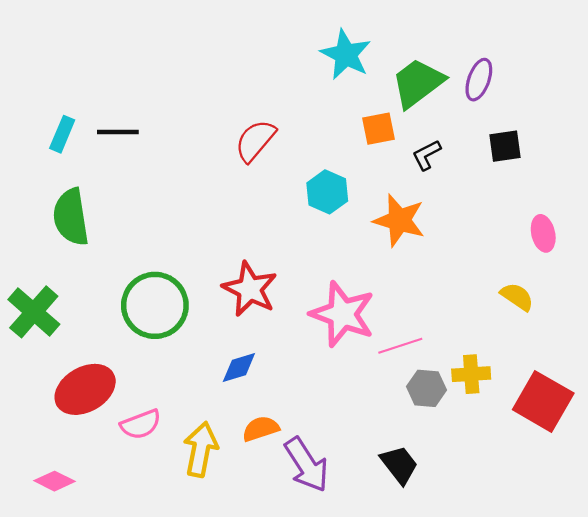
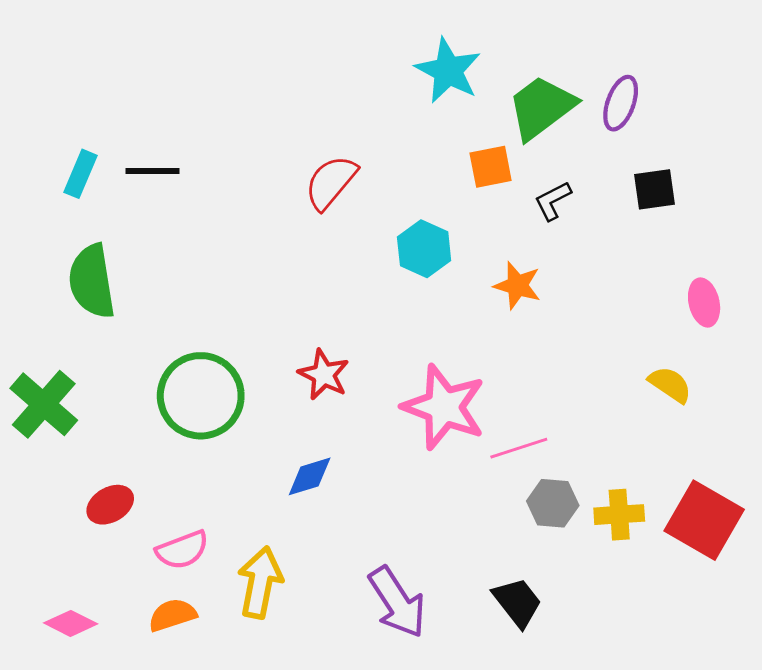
orange star: (399, 220) -> (517, 286), size x0.7
red star: (250, 289) -> (324, 375), size x0.7
yellow cross: (471, 374) -> (619, 515), moved
red ellipse: (85, 389) -> (110, 505), size x0.6
orange semicircle: (261, 429) -> (172, 615), moved

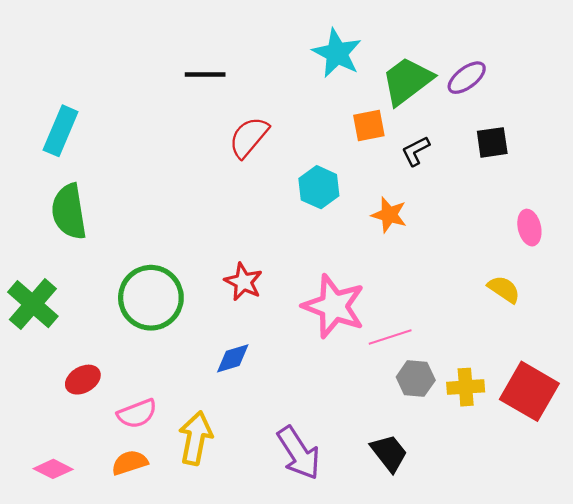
purple ellipse: (621, 103) -> (467, 78), turned 33
black line: (153, 171) -> (205, 74), moved
cyan rectangle: (81, 174) -> (61, 131), size x1.4

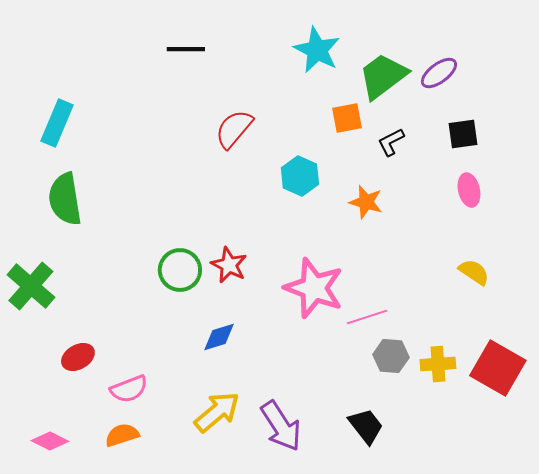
black line: (205, 74) -> (186, 49), moved
pink ellipse: (529, 228) -> (469, 190), moved
green circle: (151, 298) -> (180, 270), moved, size x0.7
yellow arrow: (196, 438) -> (217, 412), moved, turned 39

